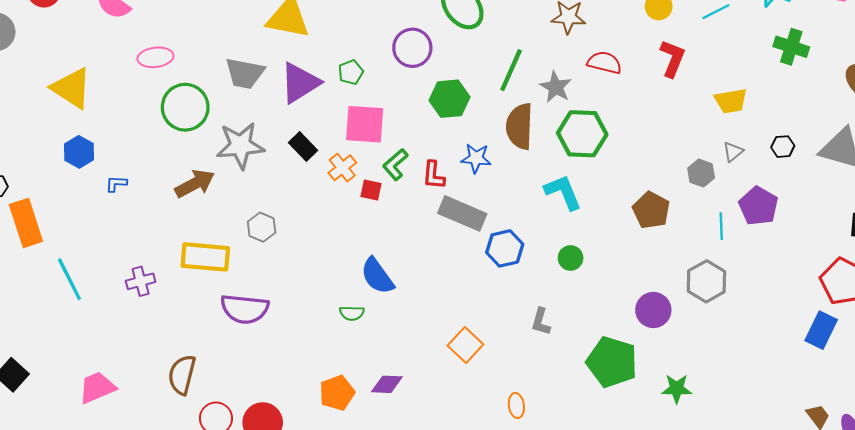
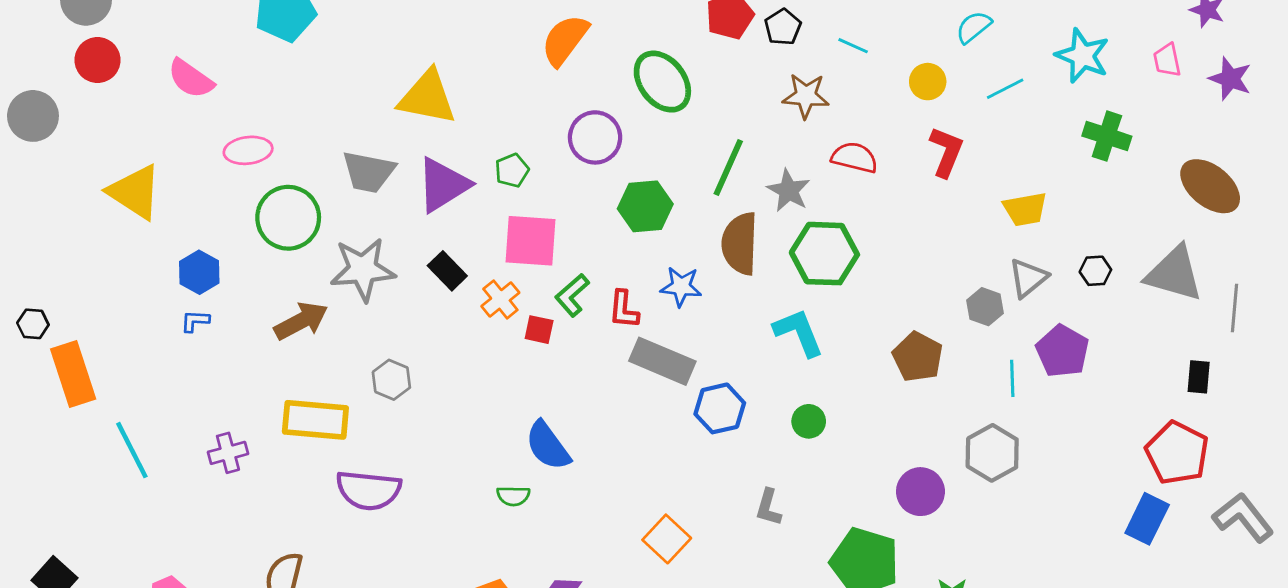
blue hexagon: (79, 152) -> (199, 272), moved
gray triangle: (733, 152) -> (1028, 278), size x1.4

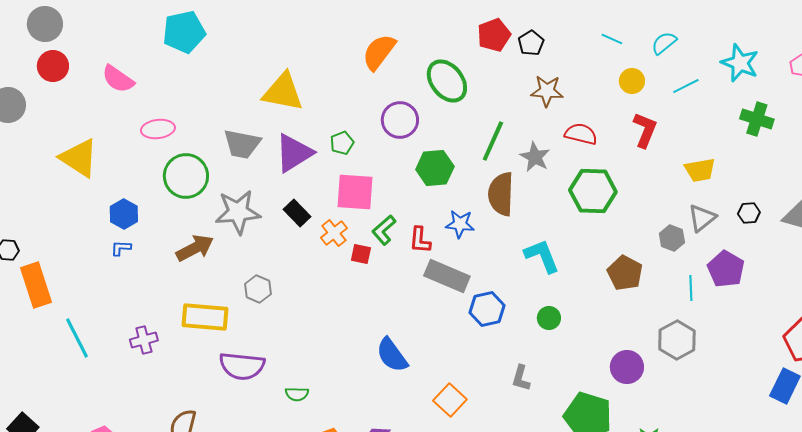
cyan line: (853, 46) -> (612, 39), moved
green hexagon: (824, 254) -> (593, 191), moved
blue semicircle: (548, 446) -> (392, 355), moved
green semicircle: (513, 496) -> (297, 394), moved

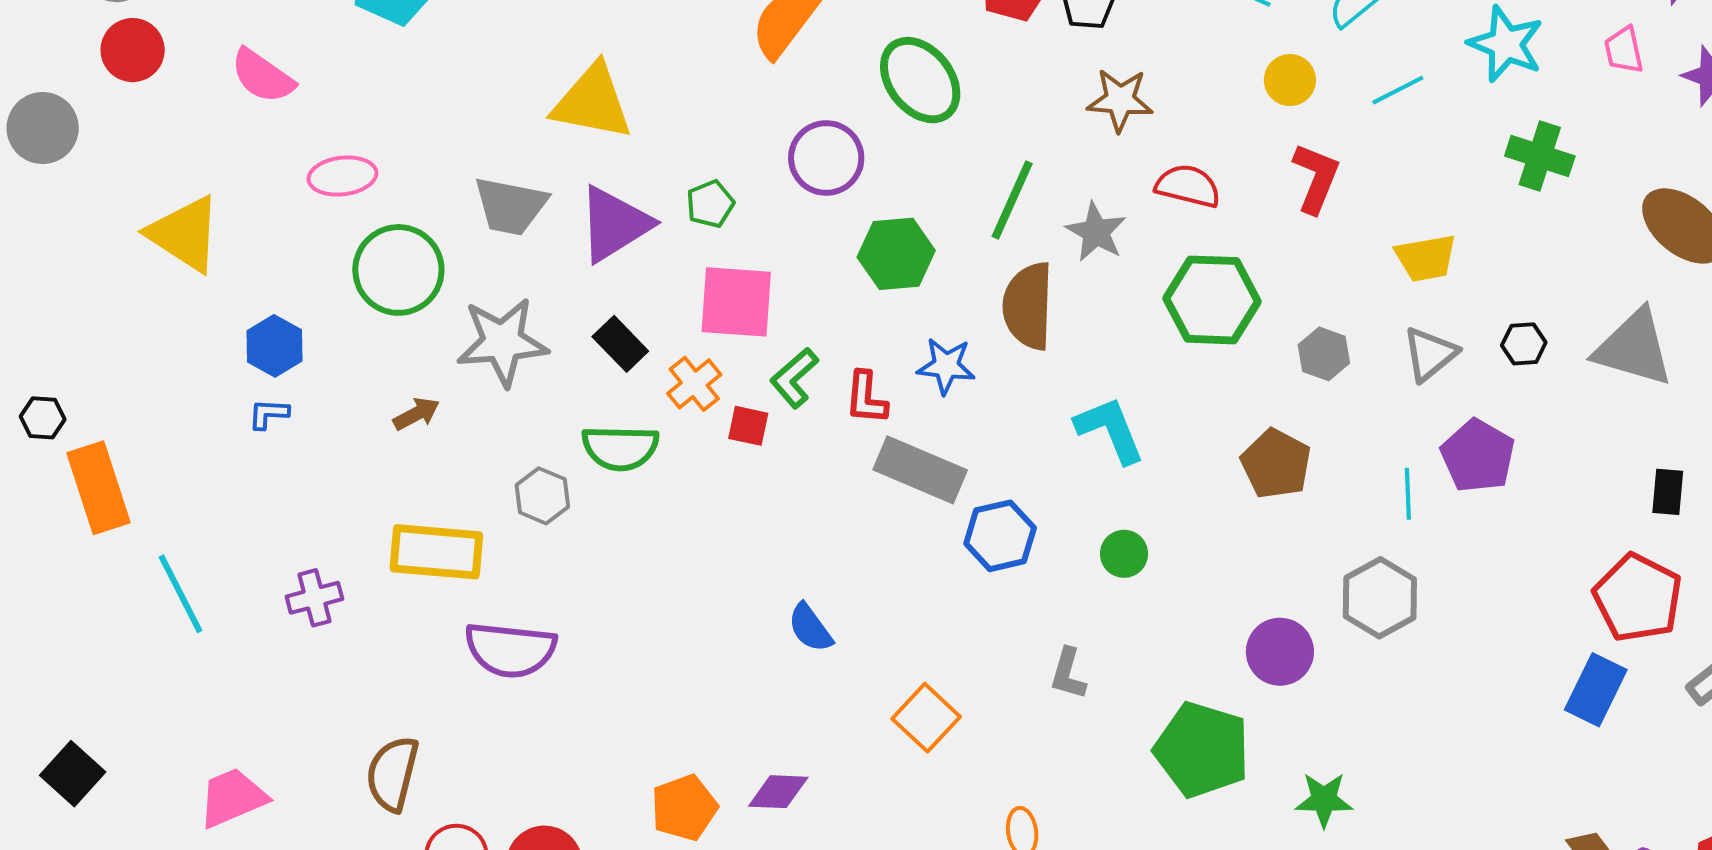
gray hexagon: (672, 238) -> (1324, 354), moved
brown arrow: (195, 248) -> (416, 414), size x0.6
blue semicircle: (392, 355) -> (810, 628), size x0.7
green semicircle: (297, 394) -> (620, 448), moved, size x1.6

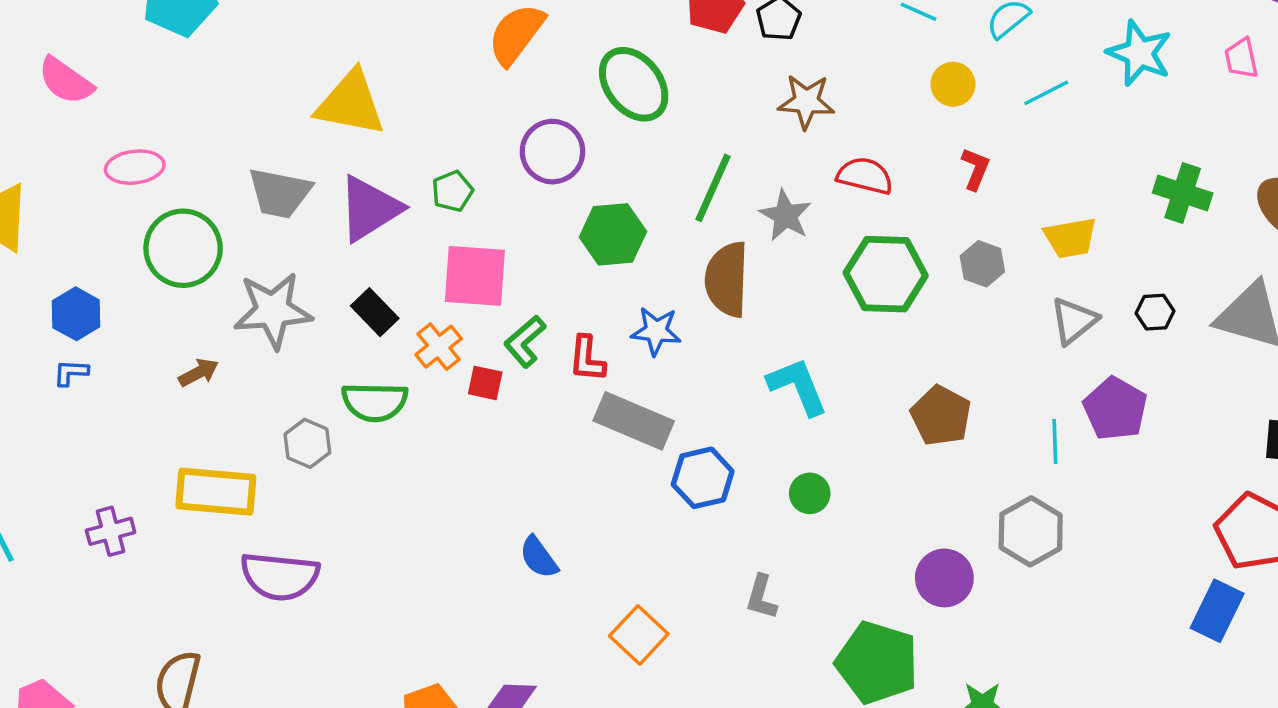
green cross: (1540, 156) -> (1183, 193), moved
red L-shape: (1316, 178) -> (975, 169), size x0.7
gray hexagon: (1324, 354) -> (982, 264), moved

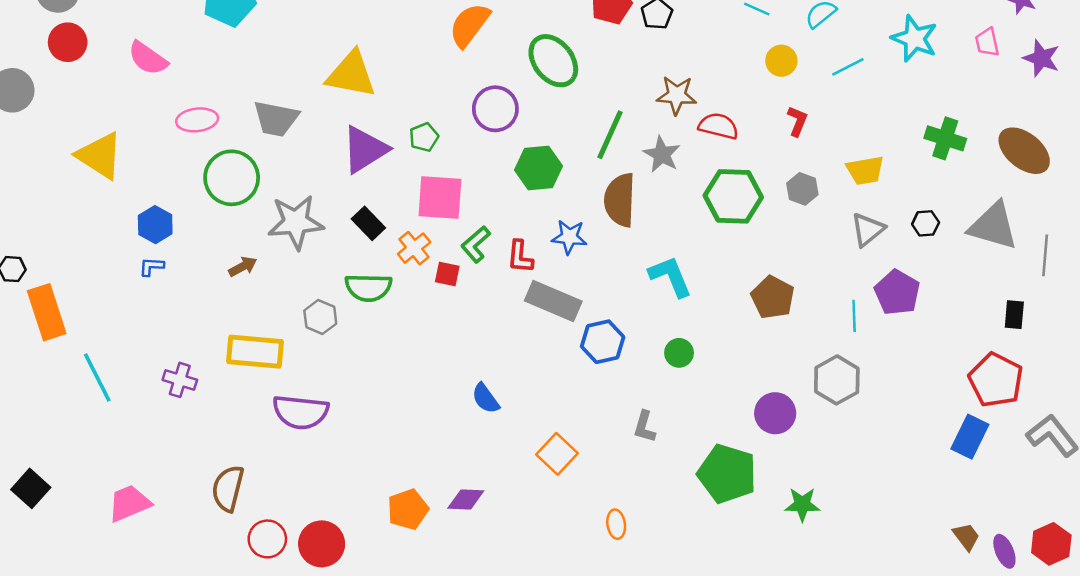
brown star: (806, 102) -> (677, 95), moved
gray trapezoid: (280, 193) -> (276, 119), moved
purple cross: (111, 531) -> (180, 380), turned 32

